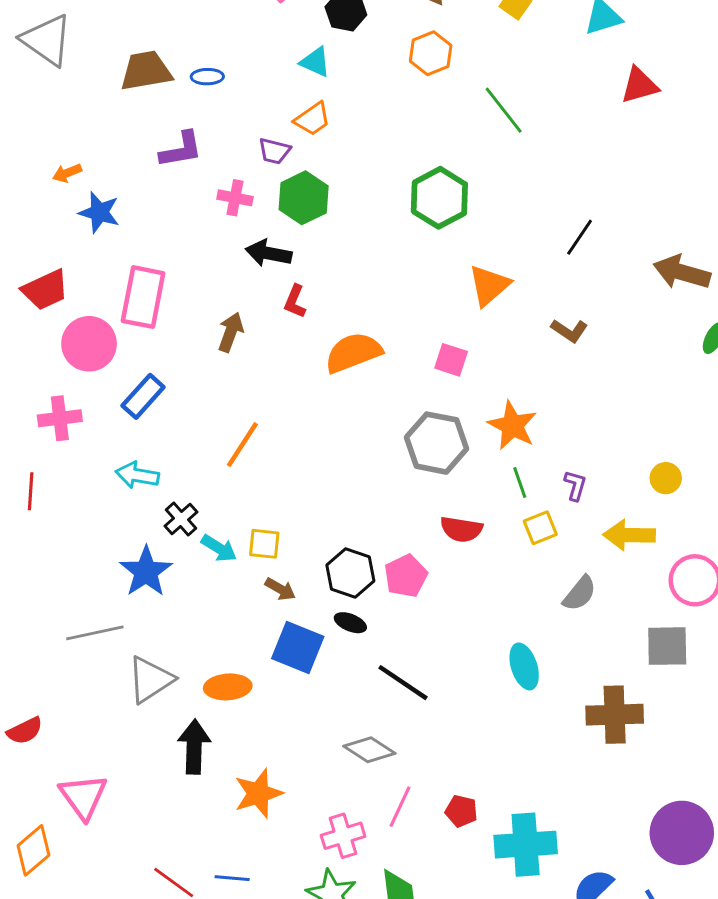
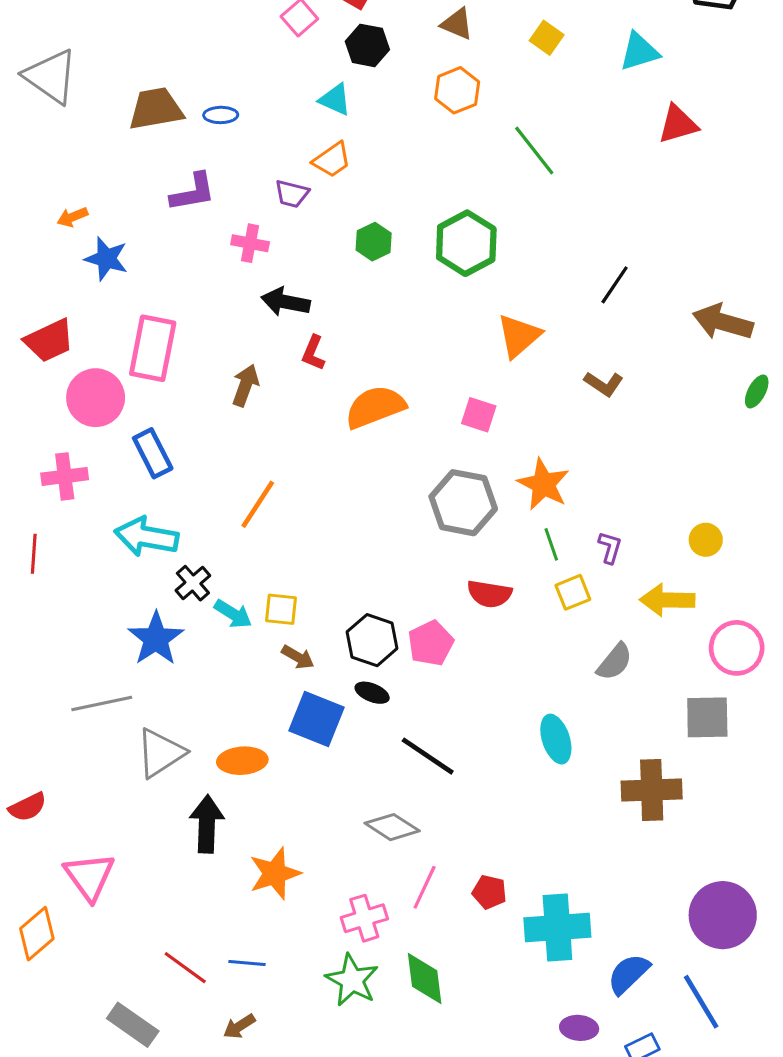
green hexagon: (304, 198) -> (374, 242), moved, size x0.7
blue rectangle: (143, 396) -> (153, 453), turned -69
cyan arrow: (137, 475) -> (147, 537), size x1.4

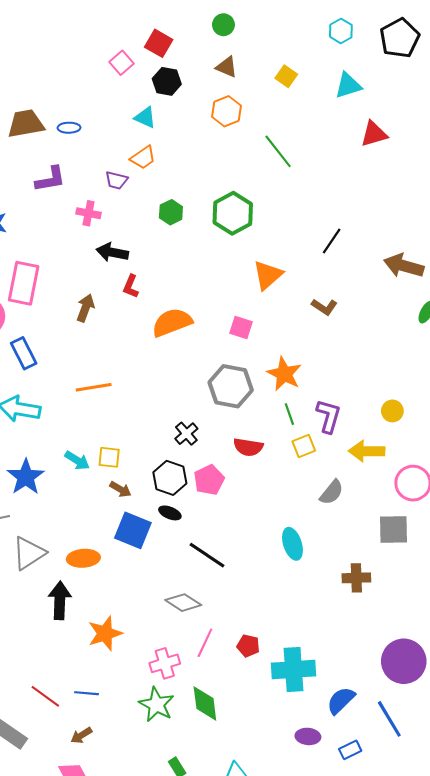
orange line: (258, 504) -> (94, 387), turned 48
purple L-shape: (610, 547) -> (329, 416), size x1.6
black cross: (193, 583) -> (186, 434), moved
brown cross: (652, 790) -> (356, 578), size x0.7

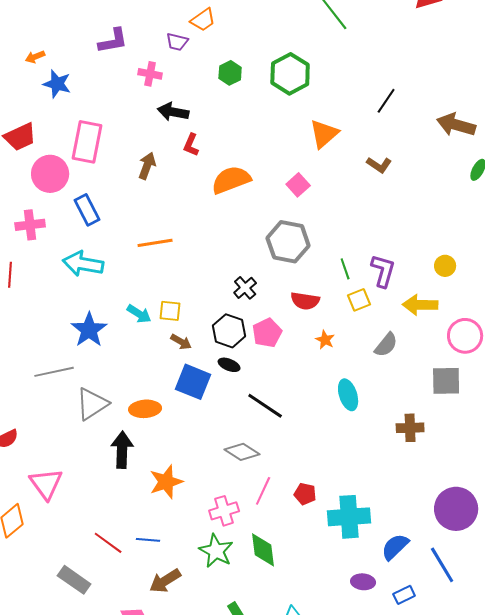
pink square: (241, 328) -> (298, 185), turned 30
orange star: (284, 374) -> (325, 340), moved, size x0.6
brown arrow: (81, 735) -> (165, 581), moved, size x1.5

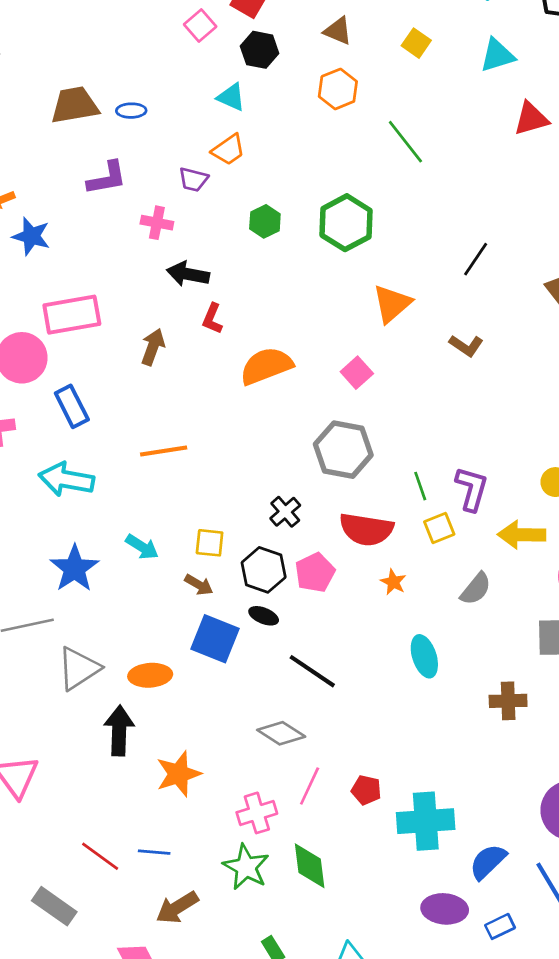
pink rectangle: (87, 142) -> (72, 315), turned 69
red semicircle: (305, 301) -> (366, 529), size x1.4
yellow square: (170, 311) -> (210, 543), moved
purple ellipse: (363, 582) -> (445, 909), size x1.4

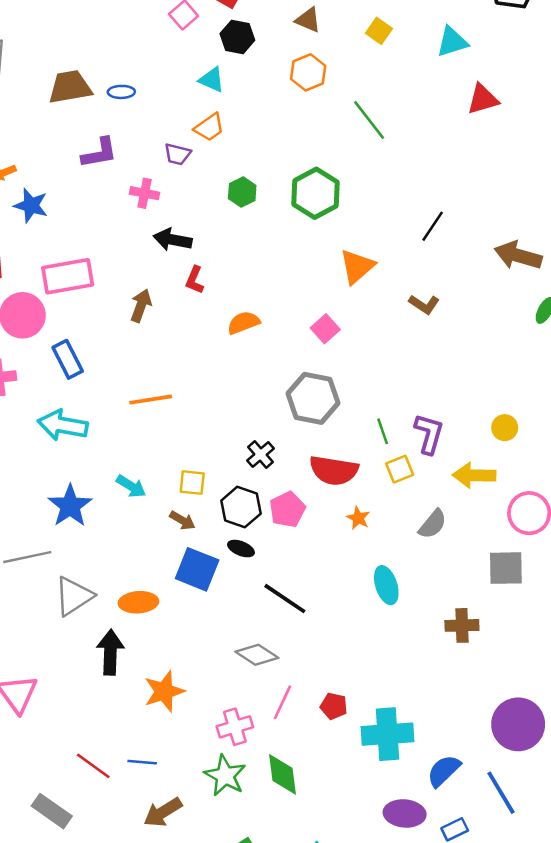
orange semicircle: (266, 366) -> (243, 323), size x0.7

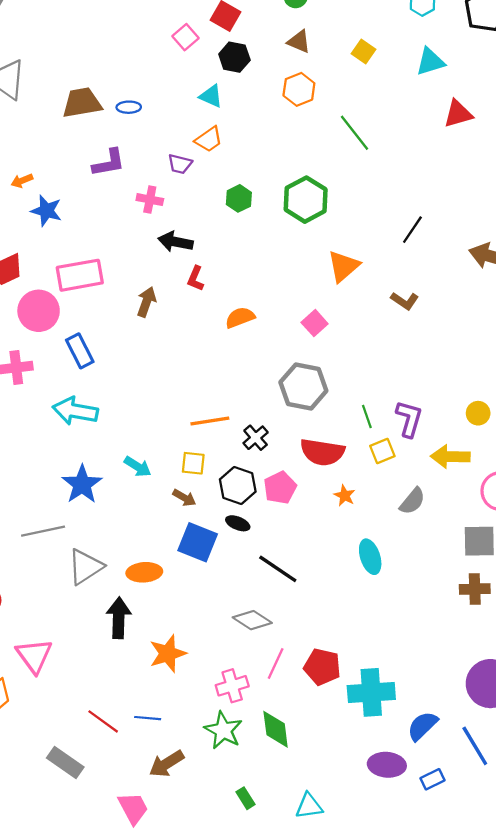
orange line: (151, 400) -> (210, 421), moved
brown cross: (462, 625) -> (475, 589), moved
red pentagon: (334, 706) -> (322, 667), size x1.5

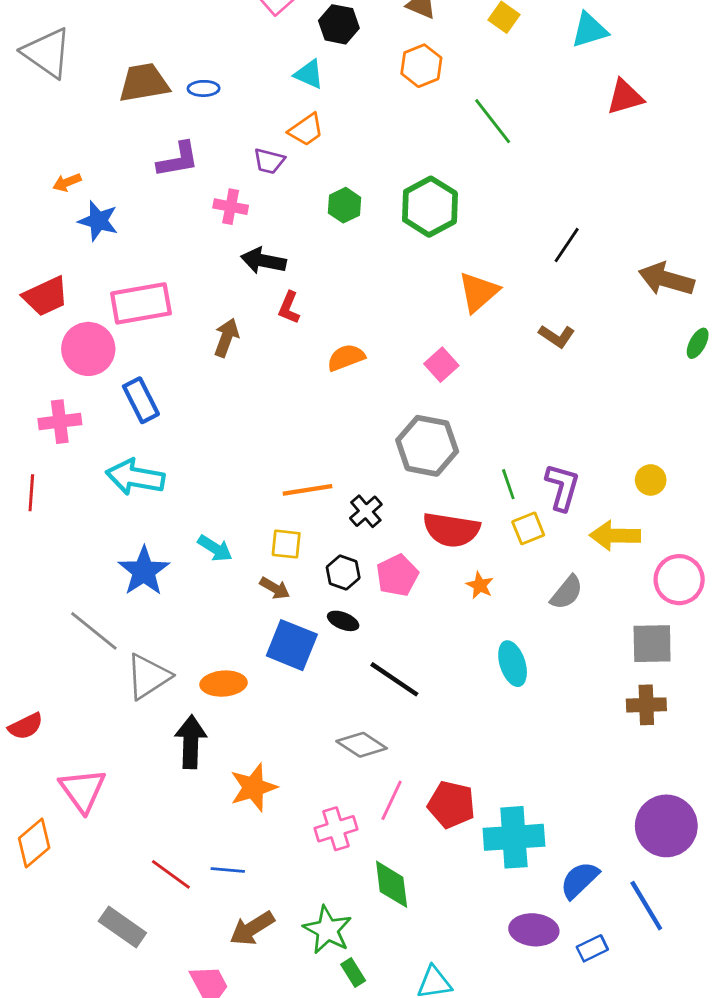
black hexagon: (238, 485) -> (343, 572), size x0.7
gray line: (43, 531) -> (94, 631), turned 51
green star: (223, 730) -> (327, 930), moved

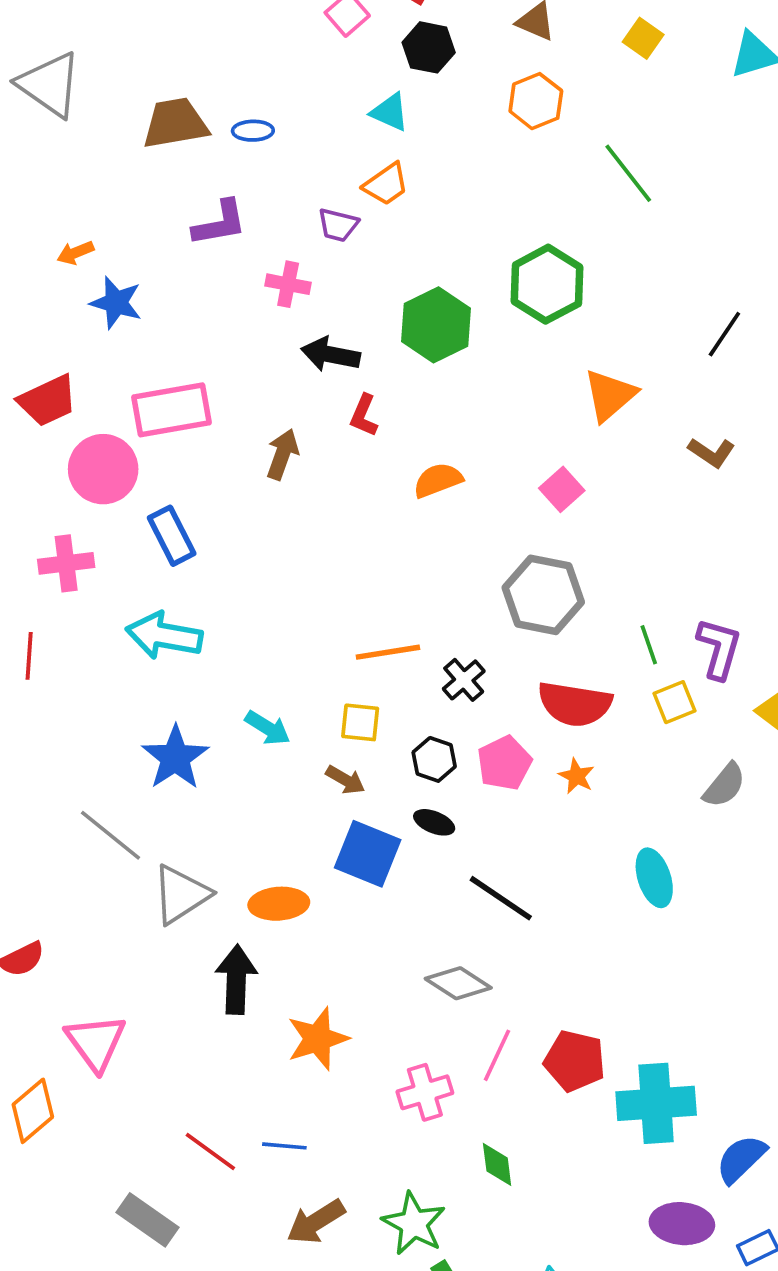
green hexagon: (345, 205) -> (436, 325), moved, size x1.6
orange star: (480, 585) -> (577, 776), moved
green diamond: (392, 884) -> (497, 1164), size x0.7

